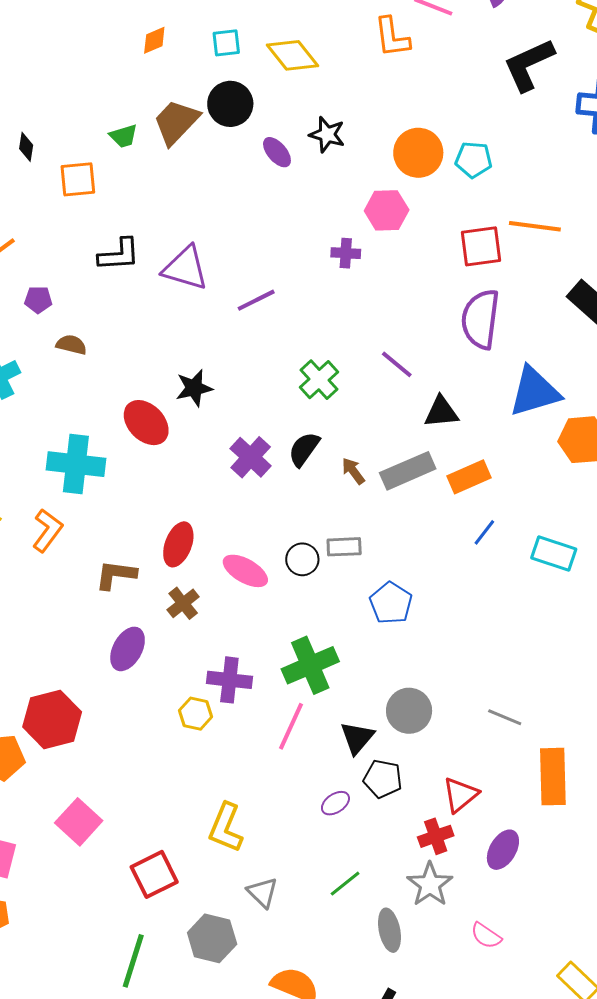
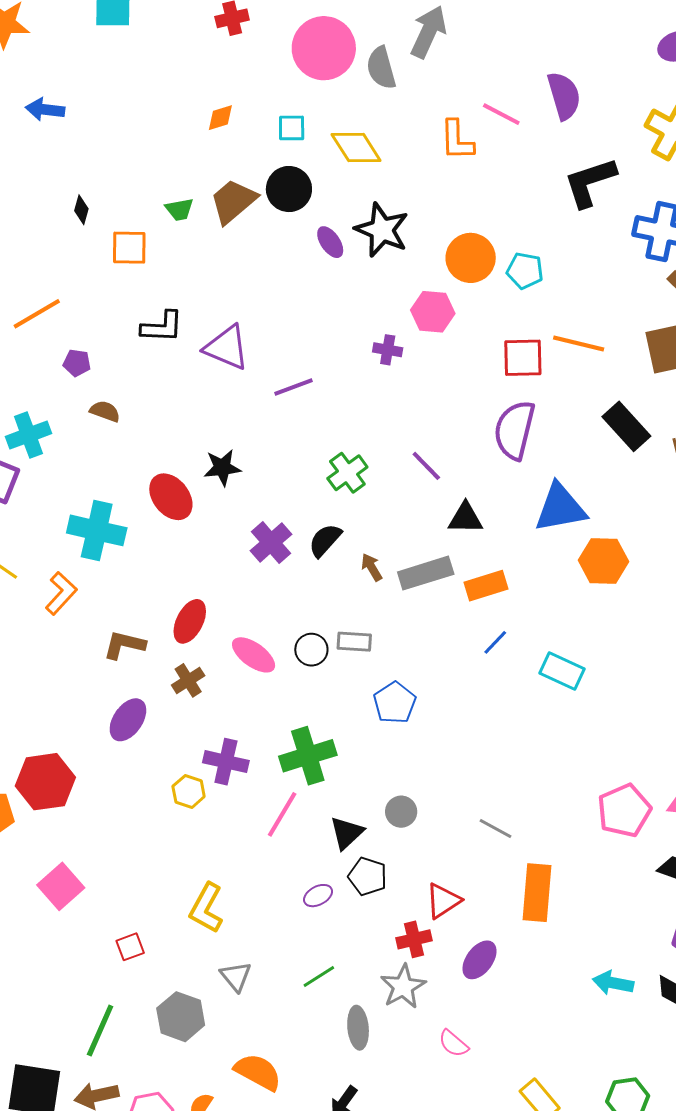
black star: (327, 134) -> (382, 230), size x1.5
gray circle: (409, 711) -> (401, 812), size x0.7
red square: (154, 874) -> (130, 947), size x0.6

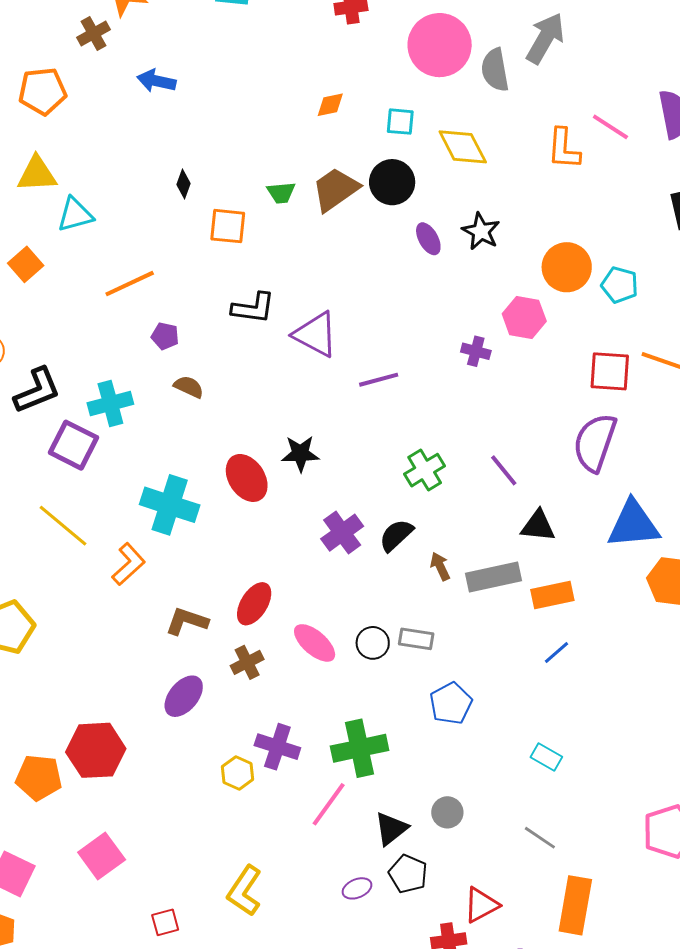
black star: (382, 230) -> (481, 231), size x0.7
cyan rectangle: (562, 671) -> (546, 757), moved, size x0.7

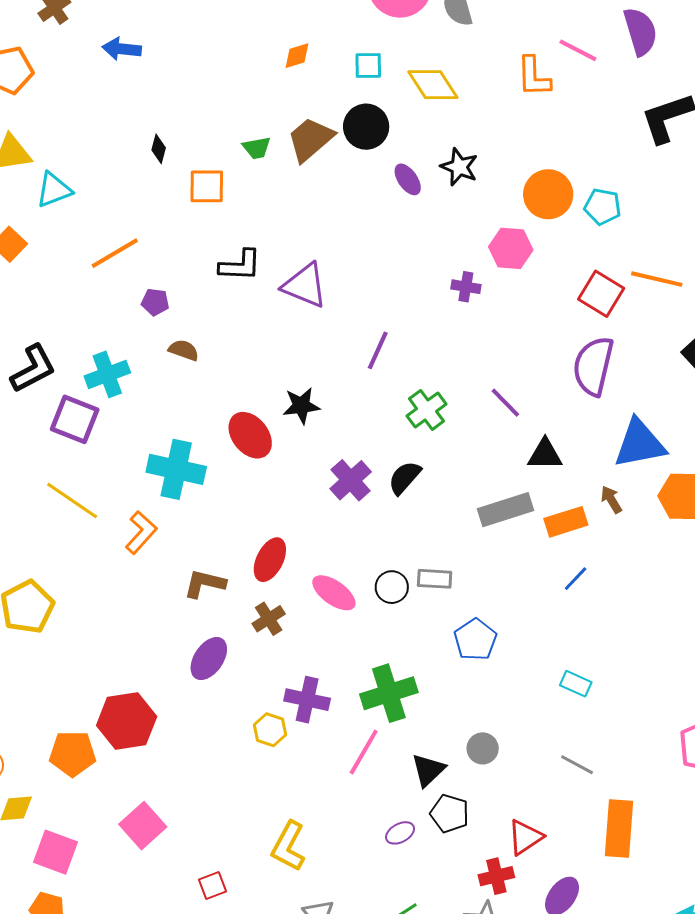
red square: (610, 371) -> (601, 294), turned 33
purple line: (379, 380) -> (378, 350), moved, turned -45
brown arrow: (440, 566) -> (611, 500), moved

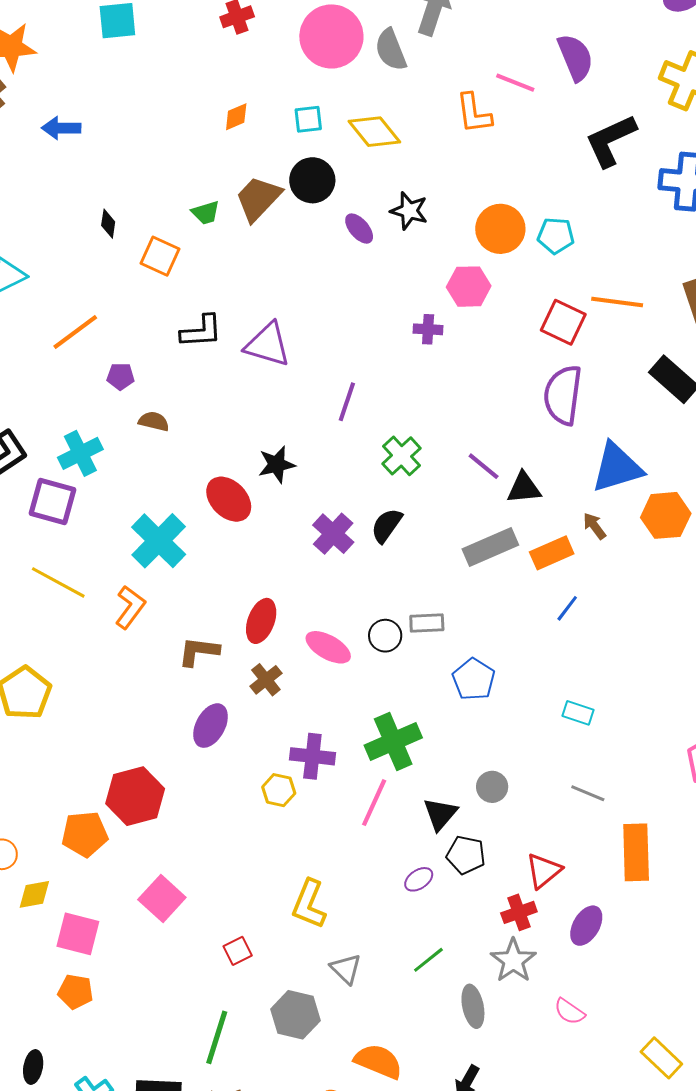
orange square: (207, 186) -> (160, 256), turned 30
purple line: (505, 403) -> (484, 466), moved
cyan cross: (176, 469) -> (159, 541), turned 38

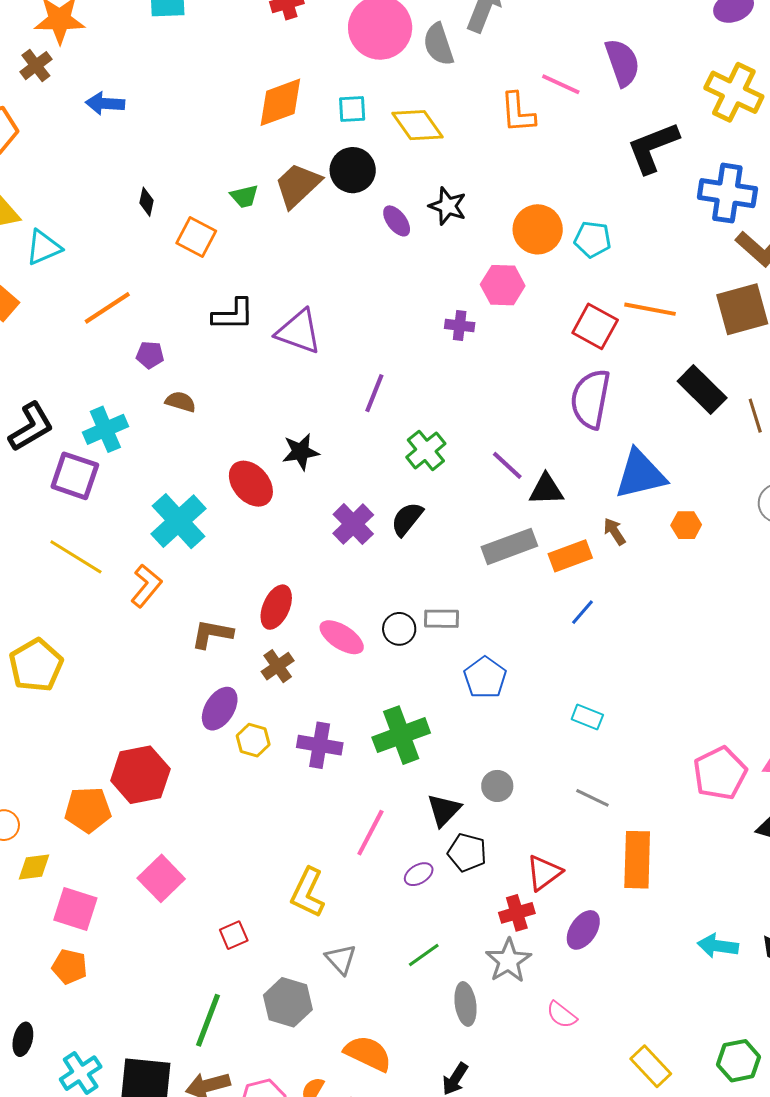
orange diamond: (236, 117) -> (280, 102), size x1.8
orange hexagon: (666, 515) -> (686, 525), size x0.6
yellow hexagon: (279, 790) -> (253, 740), moved
pink line: (374, 803) -> (370, 833), moved

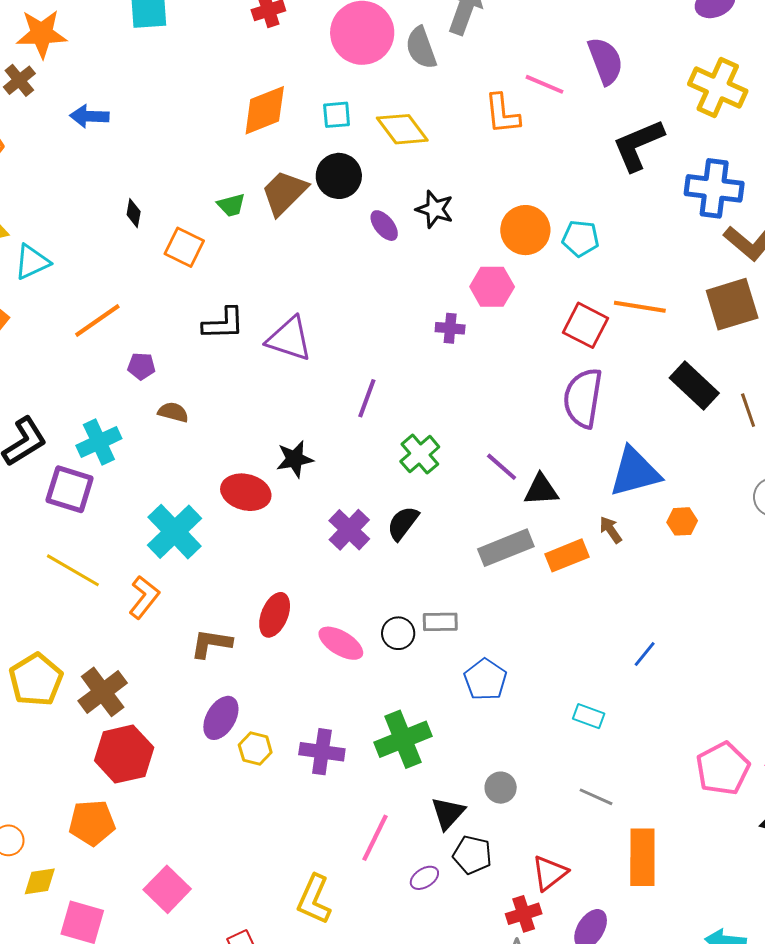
red ellipse: (251, 484) -> (246, 492), turned -33
blue line: (582, 612) -> (645, 654), moved
brown cross: (278, 666) -> (103, 692), moved, size x1.5
red hexagon: (140, 775) -> (124, 754), moved

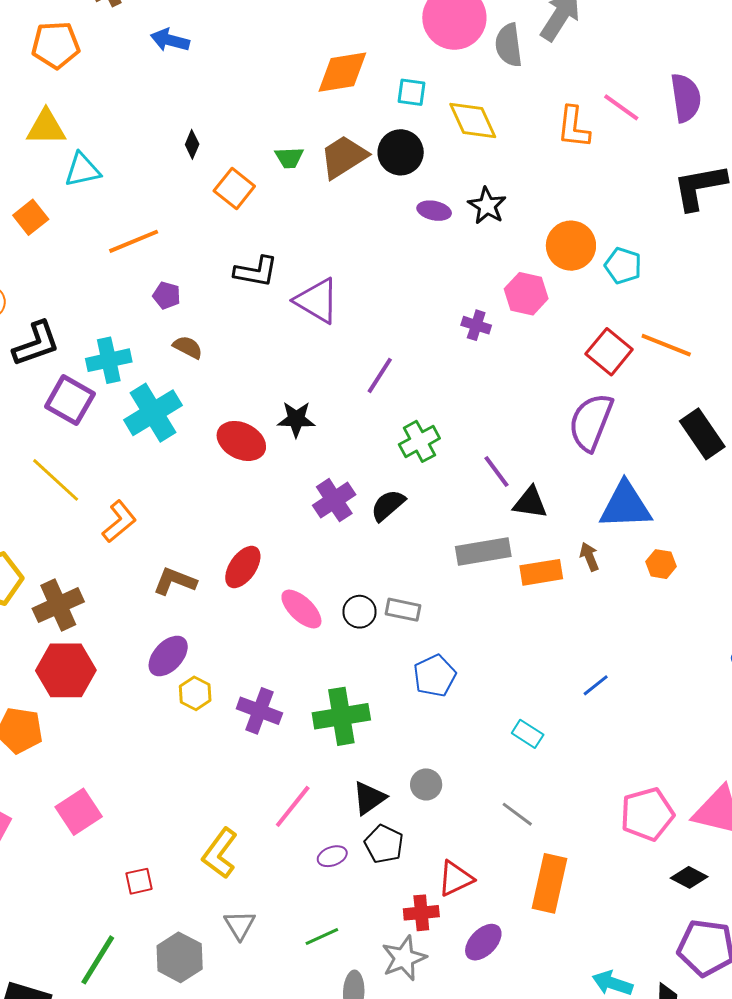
purple ellipse: (384, 226) -> (434, 211), turned -52
cyan cross: (175, 532) -> (153, 413), moved

